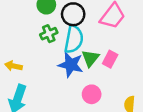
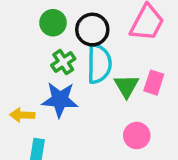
blue star: (71, 65) -> (60, 100), moved

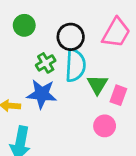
green circle: (53, 23) -> (24, 25), moved
pink rectangle: (154, 83) -> (118, 95), moved

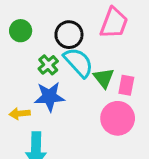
cyan semicircle: (75, 65) -> (78, 62), turned -36
pink circle: (105, 126) -> (118, 118), size x1.5

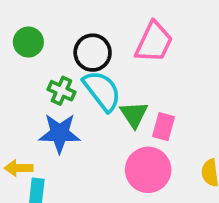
green cross: (48, 65) -> (61, 91), turned -30
yellow arrow: (20, 114) -> (19, 168), moved

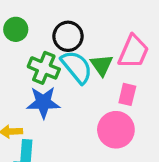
pink trapezoid: (154, 42) -> (133, 52), moved
green cross: (61, 91) -> (44, 68), size x1.4
green triangle: (134, 114) -> (102, 65), moved

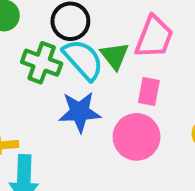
blue star: (43, 102) -> (80, 112), moved

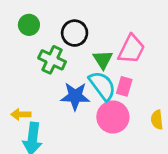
cyan semicircle: (83, 60) -> (102, 86), moved

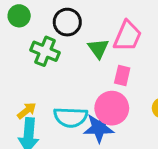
cyan semicircle: (102, 86) -> (71, 117), moved, turned 132
blue star: (75, 96) -> (99, 128), moved
yellow arrow: (21, 114) -> (27, 111), moved, turned 144

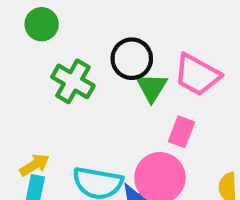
black circle: (67, 22) -> (132, 59), moved
pink trapezoid: (128, 36) -> (197, 75), turned 88

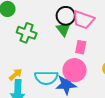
black circle: (132, 59) -> (66, 16), moved

